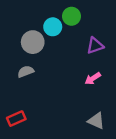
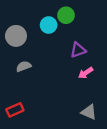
gray circle: (33, 42) -> (16, 36), moved
purple triangle: (95, 46) -> (78, 50), moved

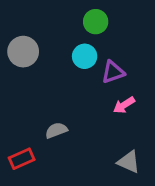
cyan circle: (49, 25) -> (85, 56), moved
gray semicircle: (24, 66) -> (56, 130), moved

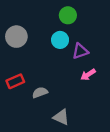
red rectangle: (22, 159) -> (15, 81), moved
gray triangle: (129, 162) -> (61, 117), moved

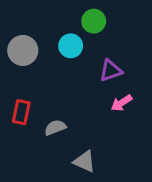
cyan circle: (60, 40) -> (71, 46), moved
red rectangle: (15, 81) -> (21, 112), turned -54

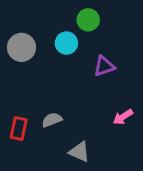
pink arrow: (121, 103) -> (123, 117), moved
red rectangle: (21, 112) -> (19, 129), moved

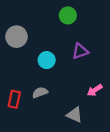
cyan circle: (66, 43) -> (47, 60), moved
gray triangle: (79, 152) -> (75, 115), moved

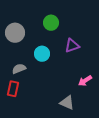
green circle: (68, 15) -> (51, 23), moved
gray semicircle: (40, 92) -> (19, 69), moved

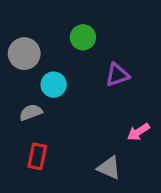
cyan circle: (42, 54) -> (54, 85), moved
red rectangle: (13, 89) -> (37, 156), moved

